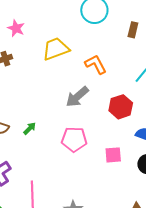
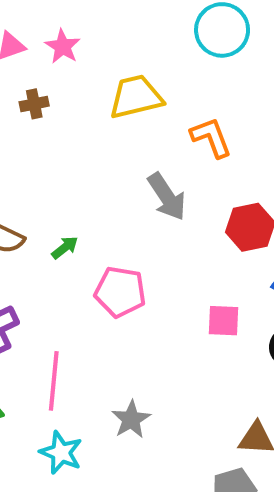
gray arrow: (77, 97) -> (167, 197), turned -90
pink pentagon: (74, 139) -> (120, 292), moved

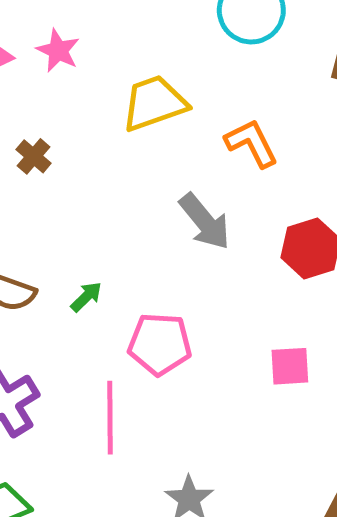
brown cross: (34, 104) -> (34, 156), moved, turned -32
pink line: (54, 381) -> (110, 418), moved

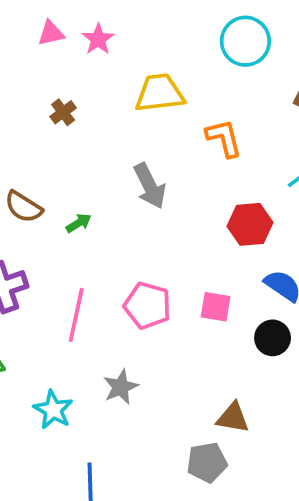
gray arrow: (205, 221) -> (150, 186), moved
pink pentagon: (160, 344) -> (147, 306), moved

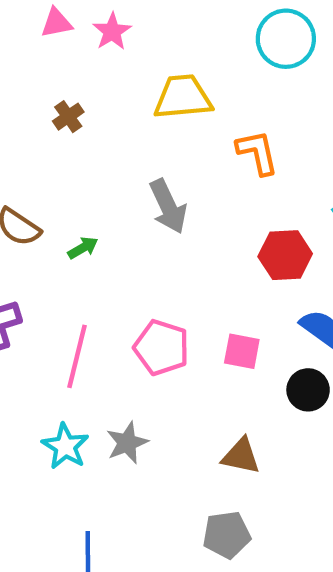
cyan star: (53, 410) -> (65, 446), moved
brown triangle: (233, 418) -> (241, 456), moved

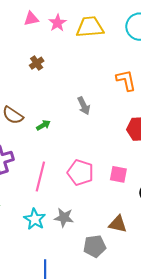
yellow trapezoid: (183, 97) -> (90, 27), moved
gray arrow: (168, 206) -> (84, 106), size x0.7
gray star: (127, 443) -> (64, 218), turned 30
gray pentagon: (227, 535) -> (95, 246), moved

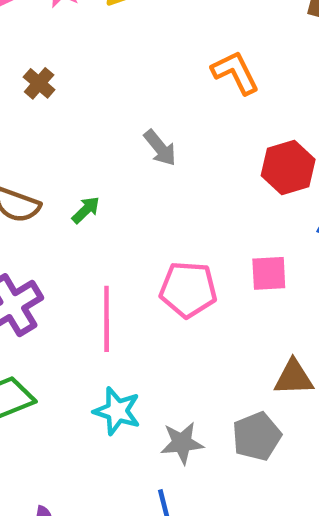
gray star: (64, 218) -> (182, 443), moved

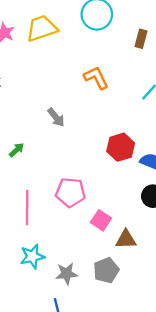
red hexagon: (288, 167) -> (121, 147), moved
pink square: (269, 273) -> (101, 220), moved, turned 36
cyan star: (117, 411) -> (32, 256), turned -30

